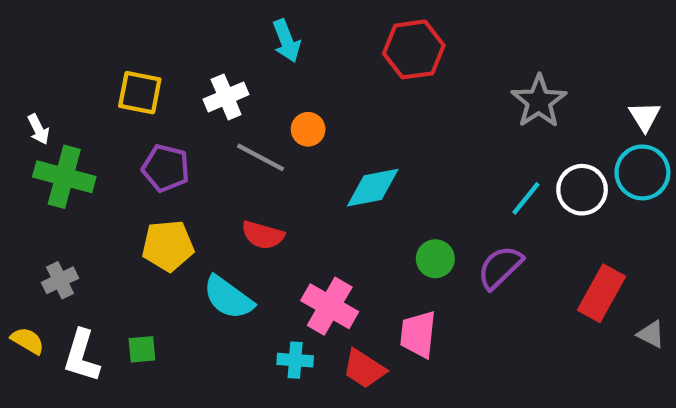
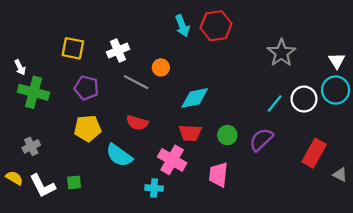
cyan arrow: (286, 41) -> (182, 26), moved
white L-shape: (82, 356) -> (42, 186), turned -44
red trapezoid: (364, 369) -> (190, 133), moved, turned -30

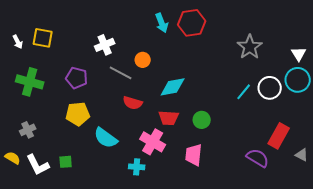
yellow square: (73, 48) -> (43, 38), moved
white arrow: (20, 67) -> (18, 42), moved
red semicircle: (137, 123) -> (133, 103), moved
purple semicircle: (261, 140) -> (258, 158), moved, turned 75

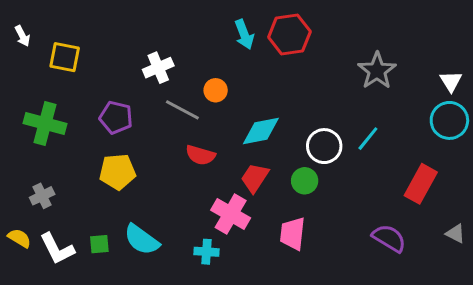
white arrow: (18, 42) -> (22, 36), moved
white circle: (270, 88) -> (324, 146), moved
red trapezoid: (169, 118) -> (255, 178), turned 120
red rectangle: (279, 136) -> (421, 184), moved
cyan semicircle: (106, 138) -> (142, 240), moved

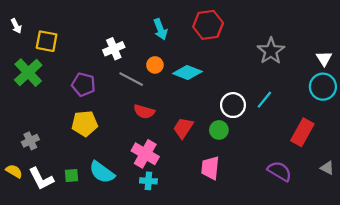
cyan arrow: (244, 34) -> (160, 29), moved
green cross: (45, 123) -> (28, 73), moved, turned 32
cyan diamond: (261, 131) -> (187, 73), moved, turned 32
pink cross: (231, 214) -> (145, 154), moved

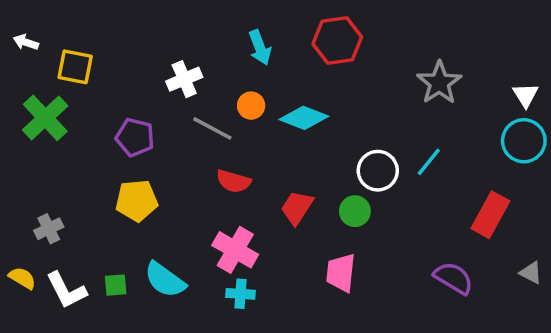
white arrow: (16, 26) -> (26, 42), turned 136

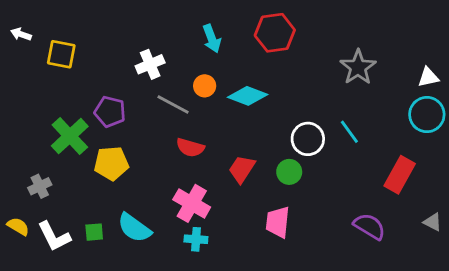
white triangle: (526, 95) -> (428, 77), turned 50
green cross: (45, 118) -> (70, 136), moved
cyan line: (429, 162) -> (349, 132), turned -75

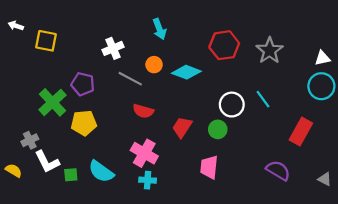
red hexagon: (275, 33) -> (224, 45), moved
gray triangle: (433, 222) -> (325, 179), moved
white L-shape: (54, 236) -> (47, 162), moved

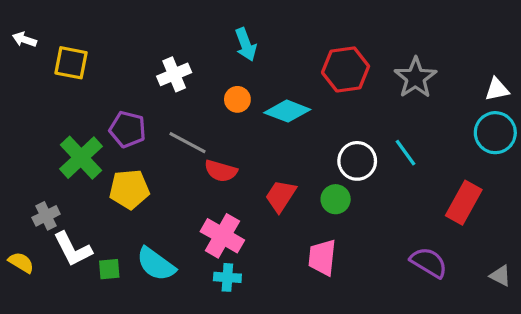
gray line: (130, 79) -> (187, 143), moved

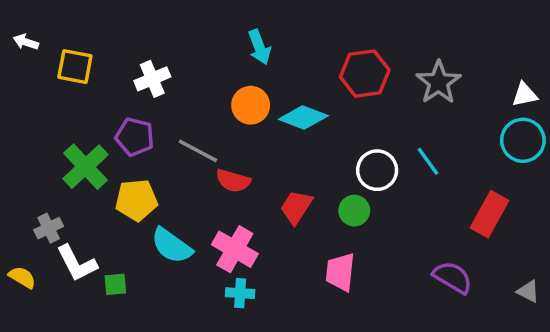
white cross: (174, 74) -> (152, 79), moved
orange circle: (237, 99) -> (251, 105), size x1.4
cyan semicircle: (156, 264) -> (172, 246), moved

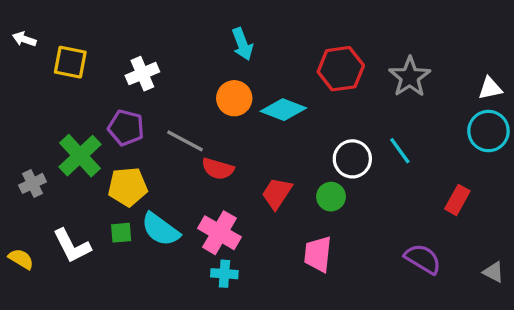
red rectangle: (490, 214) -> (457, 200), size x0.7
gray cross: (49, 228) -> (33, 183), moved
green square: (115, 284) -> (121, 233), moved

